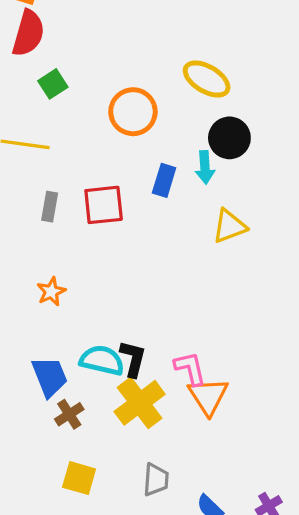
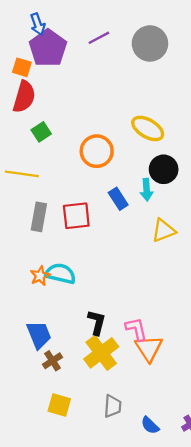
blue rectangle: (164, 180) -> (118, 199), turned -50
gray rectangle: (50, 207) -> (39, 217), size x1.4
cyan semicircle: (102, 360) -> (60, 274), moved

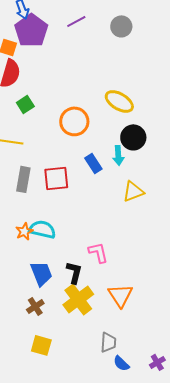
gray circle: (150, 43) -> (121, 26), size x0.7
pink L-shape: (136, 329) -> (98, 252), moved
blue trapezoid: (39, 335) -> (41, 273), moved
gray trapezoid: (113, 406) -> (108, 342), moved

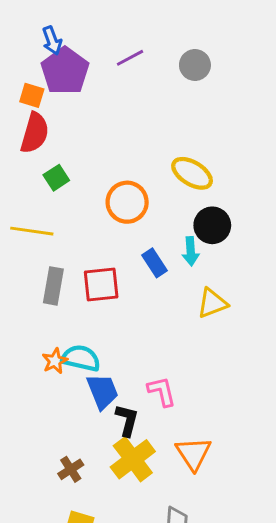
blue trapezoid: (41, 273) -> (103, 391), moved

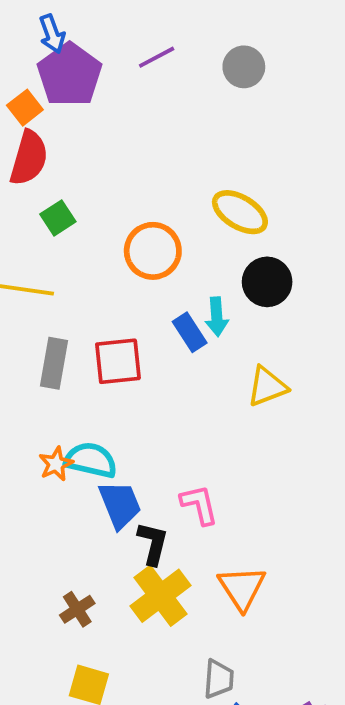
orange square: (32, 95) -> (25, 108), turned 35
cyan arrow: (191, 251) -> (217, 317), moved

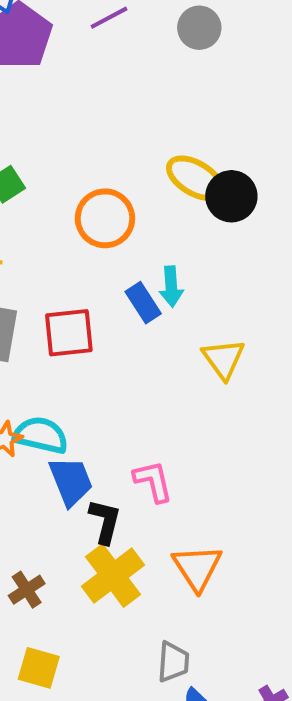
black circle: (267, 282) -> (231, 196), moved
yellow triangle: (267, 386) -> (223, 359), turned -45

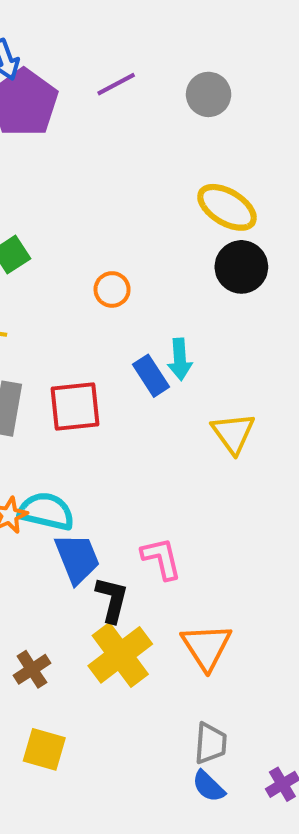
yellow ellipse: (195, 178) -> (227, 207), moved
orange circle: (105, 218) -> (112, 289), size x0.6
gray trapezoid: (173, 662) -> (211, 743), moved

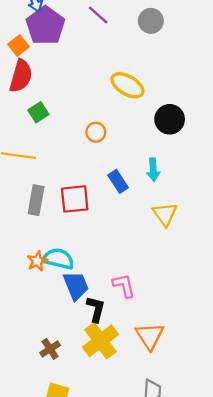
purple line: (116, 84) -> (98, 15), turned 70
yellow ellipse: (227, 207) -> (127, 85), moved
cyan arrow: (180, 359) -> (153, 170), moved

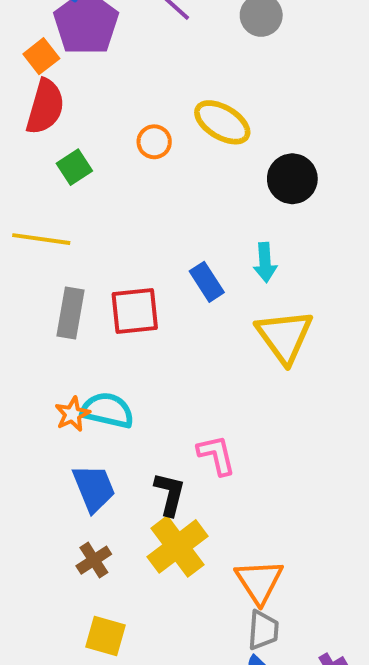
orange circle: (96, 132) -> (154, 142), moved
yellow triangle: (165, 214) -> (285, 336), size x1.4
blue trapezoid: (76, 286) -> (94, 488), moved
orange triangle: (150, 336) -> (259, 581), moved

